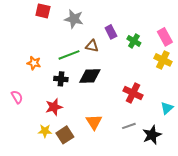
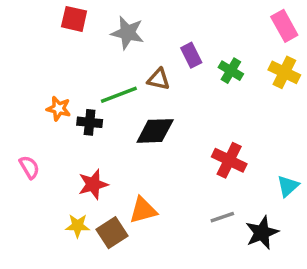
pink rectangle: (165, 37) -> (284, 26), moved
yellow cross: (163, 60) -> (284, 72), moved
black cross: (61, 79) -> (90, 122), moved
orange triangle: (94, 122) -> (143, 210), moved, turned 48

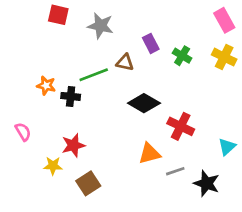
black diamond: (155, 131) -> (144, 103), moved, turned 32
orange triangle: (143, 210) -> (149, 154), moved
yellow star: (78, 226) -> (53, 166), moved
black star: (262, 233) -> (207, 183), turned -30

